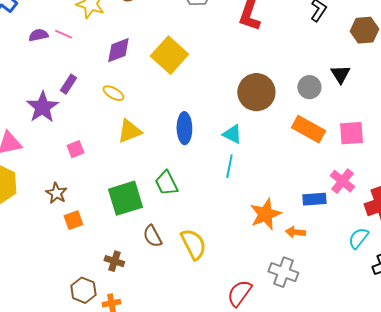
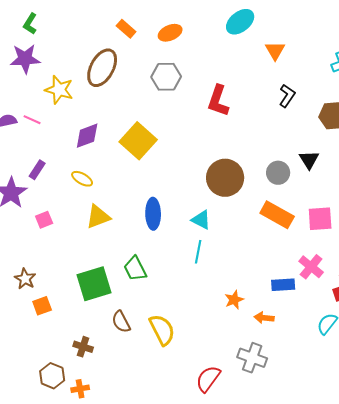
pink square: (75, 149) -> (44, 220), moved
orange star: (265, 214) -> (234, 300), size x0.6

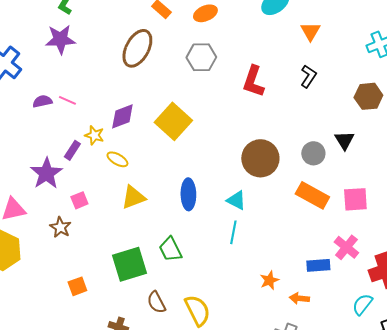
yellow star: (59, 90) -> (94, 135), moved, size x0.7
black L-shape: (287, 96) -> (308, 76), moved
brown star: (25, 279) -> (60, 227), moved

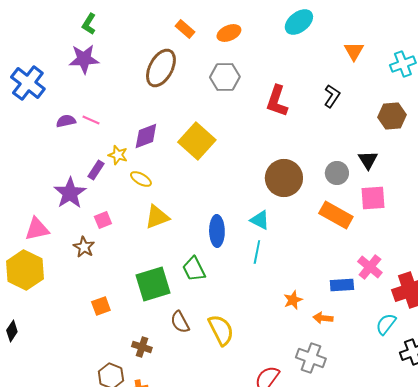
orange triangle: (310, 31) -> (354, 51), moved
blue ellipse: (188, 194) -> (217, 231), moved
pink square: (355, 199) -> (373, 198), moved

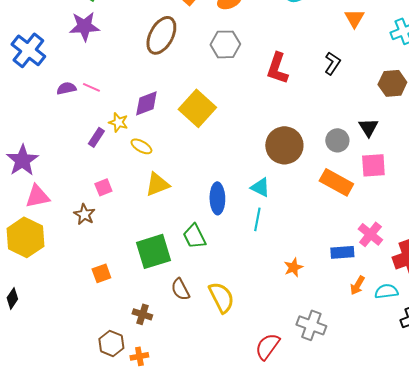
purple star: (70, 193) -> (22, 160), moved
orange arrow: (323, 318) -> (357, 285), moved, turned -66
cyan semicircle: (386, 324) -> (386, 291), turned 45

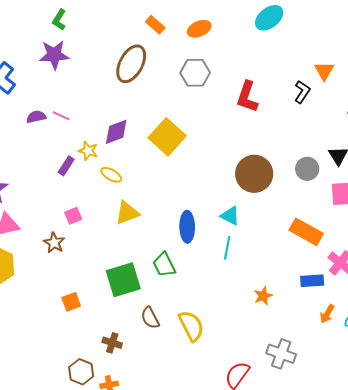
orange triangle: (354, 18) -> (324, 71), moved
orange rectangle: (336, 182) -> (306, 232), moved

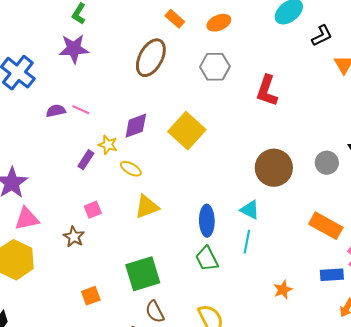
black L-shape: (302, 92) -> (322, 36), moved, turned 30
green trapezoid: (164, 265) -> (207, 259), moved
brown semicircle: (150, 318) -> (155, 312), moved

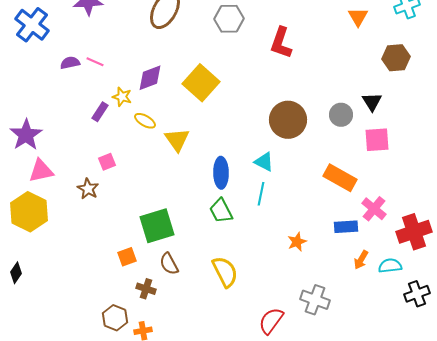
yellow triangle: (147, 207) -> (177, 140), moved, turned -44
orange square: (91, 296) -> (127, 257), moved

